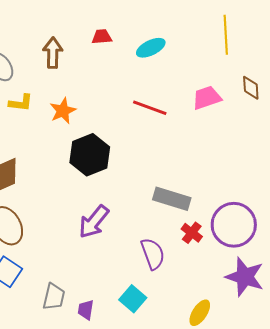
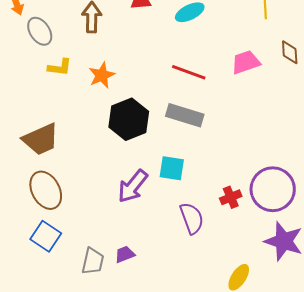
gray rectangle: (172, 199) -> (185, 115), moved
red cross: (192, 233) -> (231, 197), turned 30
cyan square: (133, 299) -> (172, 168), moved, turned -32
purple trapezoid: (86, 310) -> (125, 254), moved, turned 60

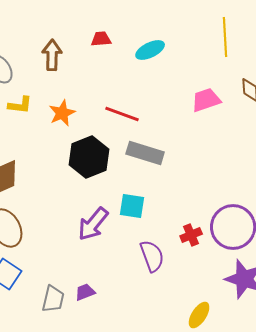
red line: (189, 72) -> (122, 114), moved

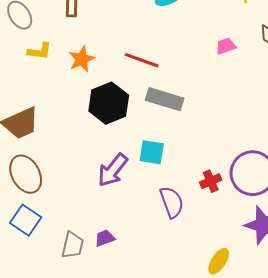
pink trapezoid: (206, 100) -> (226, 46), size x0.7

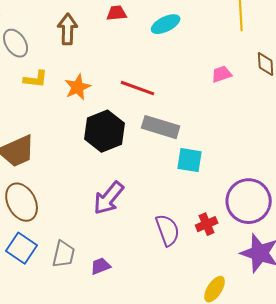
cyan square: (152, 152) -> (190, 160), moved
red cross: (211, 181) -> (207, 224), moved
gray trapezoid: (73, 245) -> (64, 254), moved

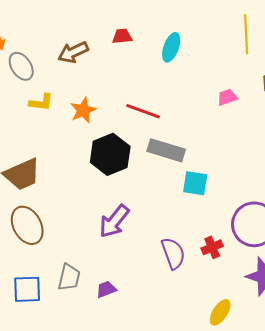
cyan ellipse: (166, 24) -> (171, 47), turned -44
brown arrow: (68, 29) -> (73, 52), turned -116
blue square: (22, 248) -> (27, 289), moved, turned -36

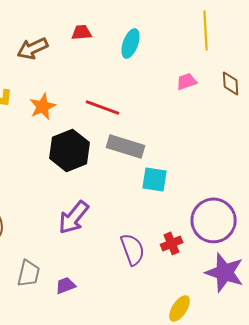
pink trapezoid: (227, 97) -> (187, 81), moved

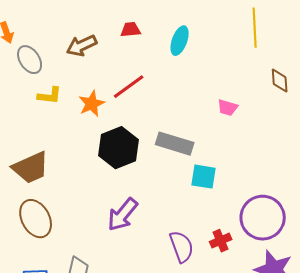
pink trapezoid: (187, 81) -> (228, 108), moved, turned -145
red line: (103, 107) -> (129, 87), moved, turned -56

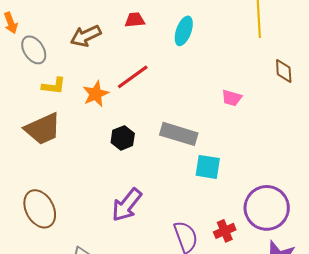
black hexagon: (119, 148) -> (123, 138), size x0.6
brown trapezoid: (31, 168) -> (43, 129), moved

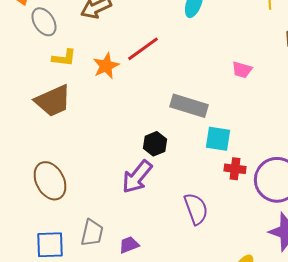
black hexagon: (123, 138) -> (155, 144), moved
red cross: (225, 231) -> (235, 169), moved, turned 30

